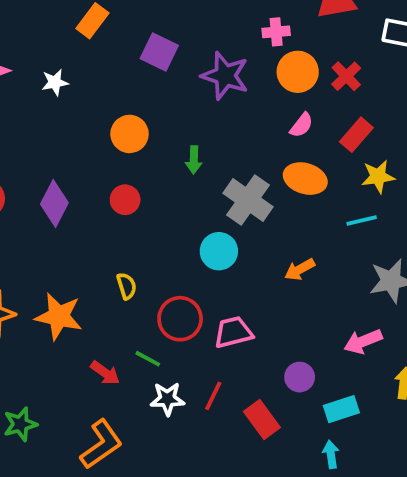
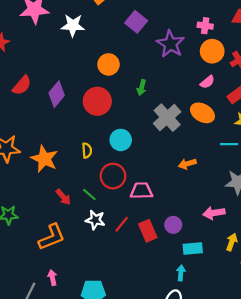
white star: (55, 82) -> (73, 25), size x1.5
red circle: (125, 200) -> (97, 101), size x1.6
cyan circle: (219, 251) -> (121, 140), moved
red rectangle: (262, 419) -> (148, 231), moved

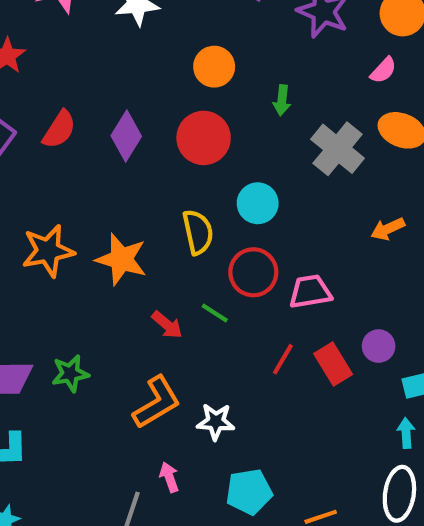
pink semicircle: (207, 82) -> (383, 70), moved
yellow semicircle: (87, 150) -> (198, 232), size x1.5
white star: (95, 220) -> (216, 422), moved

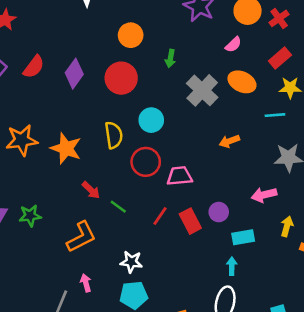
green line: (215, 313) -> (118, 207), moved
white star: (216, 422) -> (131, 262), moved

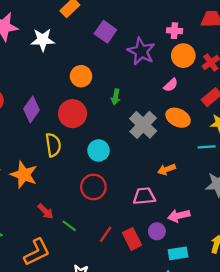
yellow semicircle: (114, 135) -> (53, 145), moved
pink trapezoid: (179, 176) -> (144, 196), moved
pink arrow: (264, 195) -> (179, 216), moved

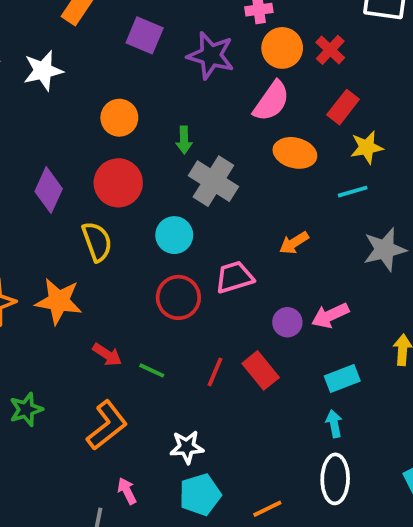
pink semicircle: (171, 85) -> (271, 101), size x1.6
gray cross: (143, 125) -> (213, 181), moved
pink trapezoid: (144, 196) -> (234, 277), moved
purple circle: (157, 231) -> (287, 322), moved

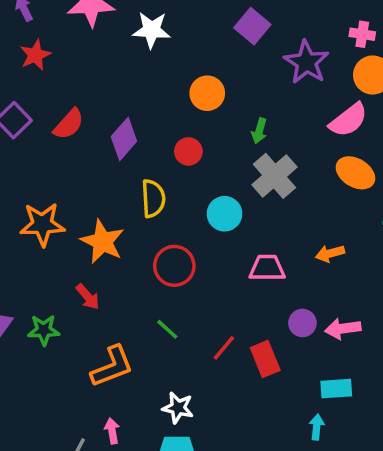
red circle: (118, 183) -> (188, 151), size x0.6
red circle: (178, 297) -> (174, 266), moved
red arrow: (107, 355) -> (88, 297), moved

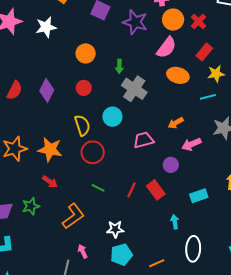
yellow semicircle: (153, 198) -> (82, 125), moved
pink arrow: (343, 329) -> (191, 144), moved
cyan arrow: (317, 427) -> (175, 222), moved

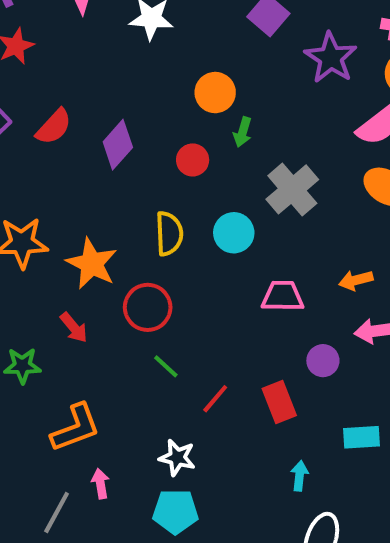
green arrow: (119, 66) -> (243, 132), moved
red circle: (93, 152) -> (148, 307), moved
red line: (132, 190) -> (215, 399), moved
orange L-shape: (73, 216) -> (75, 428), moved

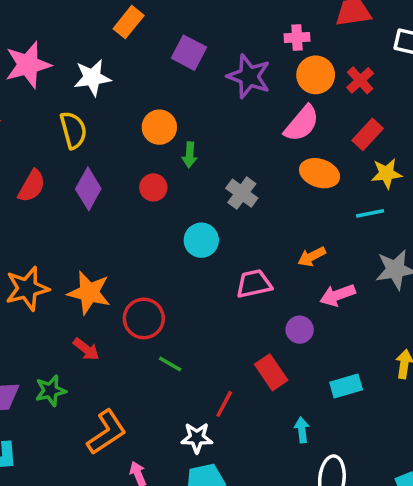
gray cross: (292, 189) -> (242, 193), size x0.7
yellow semicircle: (169, 234) -> (73, 130), moved
red line: (215, 399) -> (224, 404), moved

